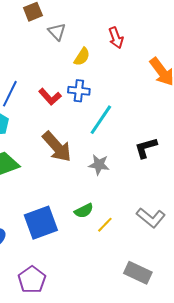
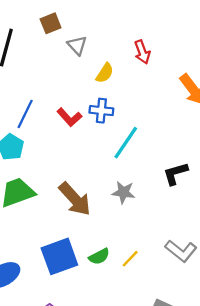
brown arrow: (57, 147) -> (75, 199), moved
green semicircle: (84, 211) -> (99, 256), moved

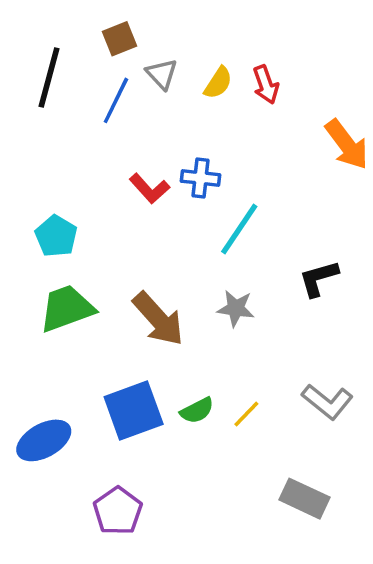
yellow semicircle: (105, 73) -> (218, 83), moved
blue line: (25, 114) -> (116, 100), moved

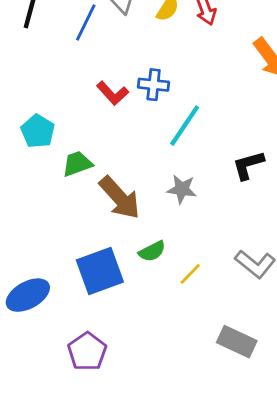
green trapezoid: (67, 308) -> (77, 164), moved, size x0.7
green semicircle: (197, 411) -> (152, 251), moved

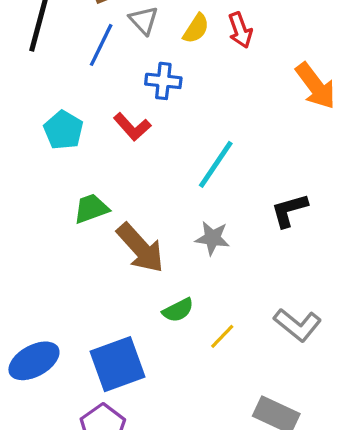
blue cross: (154, 85) -> (163, 81), moved
cyan pentagon: (38, 131) -> (63, 130), moved
blue square: (100, 271) -> (117, 364), moved

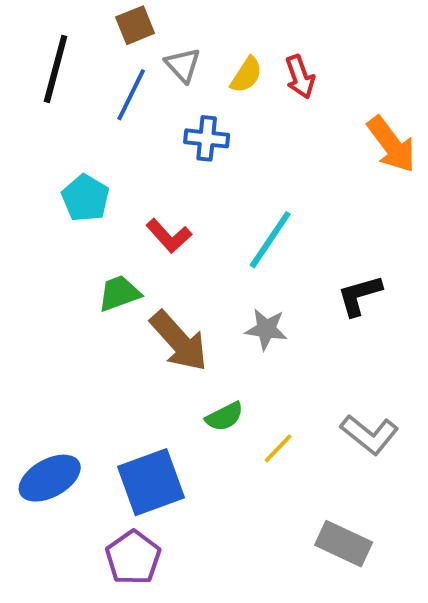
red L-shape: (132, 127) -> (169, 236), moved

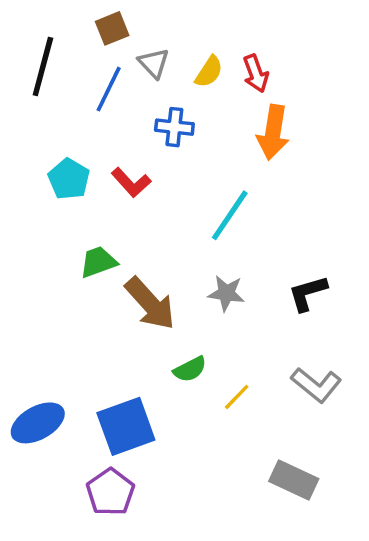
orange arrow: (391, 144) -> (273, 132), moved, turned 46
red L-shape: (169, 236) -> (131, 182), moved
black L-shape: (360, 295) -> (308, 293), moved

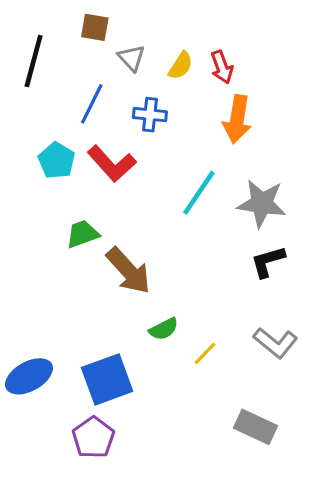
brown square: (112, 28) -> (95, 27), turned 32
blue line: (109, 89) -> (92, 104), moved
red L-shape: (131, 182) -> (112, 164), size x1.4
gray star: (226, 293) -> (262, 203), moved, size x1.5

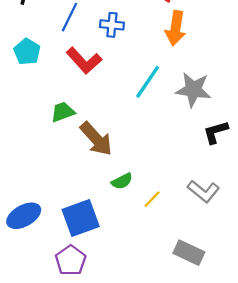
cyan pentagon: (57, 161) -> (27, 52), moved
black L-shape: (268, 262) -> (216, 132), moved

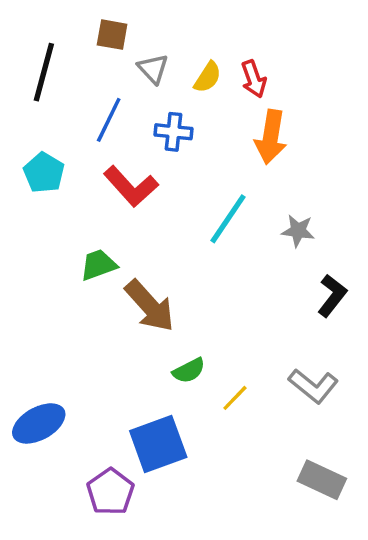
gray star: (193, 90) -> (298, 231), size x0.6
black L-shape: (216, 132) -> (332, 296), turned 144
blue square: (81, 218) -> (158, 444), moved
gray rectangle: (189, 253) -> (322, 480), moved

